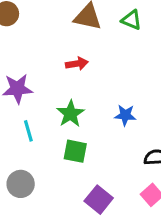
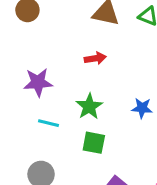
cyan line: (28, 131) -> (49, 123), turned -60

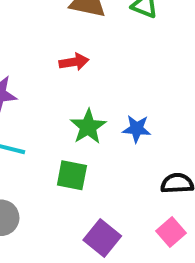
green star: (89, 107) -> (88, 127), moved

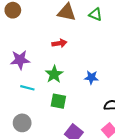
green star: (88, 127) -> (54, 74), moved

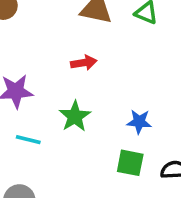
green square: (58, 101) -> (130, 163), moved

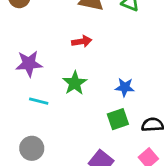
green square: (130, 163) -> (118, 119), turned -30

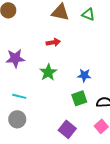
cyan line: (39, 101) -> (19, 96), moved

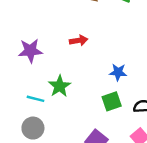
red arrow: (53, 42) -> (79, 40), moved
green star: (48, 72) -> (60, 86), moved

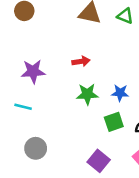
green star: (60, 86) -> (87, 94), moved, turned 30
cyan line: (35, 99) -> (23, 107), moved

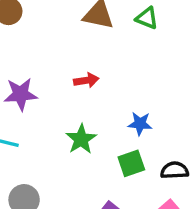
green star: (87, 94) -> (81, 139), moved, turned -30

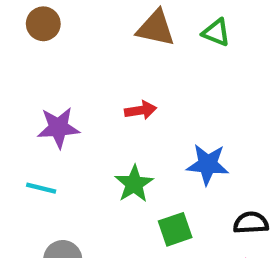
blue star: (140, 124) -> (208, 164), size x1.4
green square: (131, 163) -> (175, 229), moved

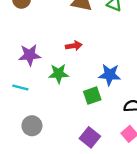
green star: (134, 184) -> (59, 74), moved, turned 30
green square: (175, 229) -> (92, 96), moved

